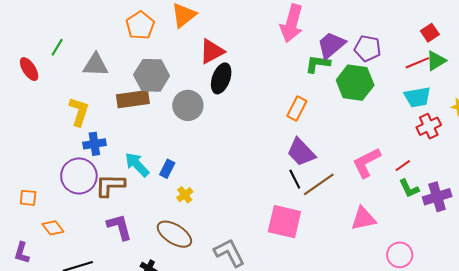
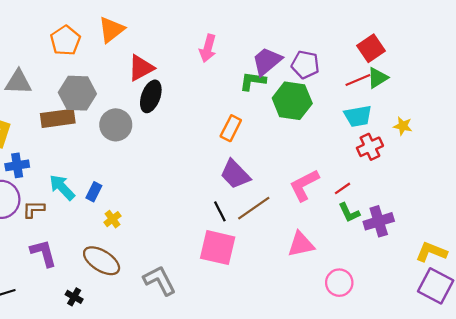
pink arrow: (292, 23) -> (208, 48), moved, size x0.7
red square: (430, 33) -> (371, 48), size x1.4
black line: (295, 179) -> (220, 211), moved
brown L-shape: (110, 185) -> (34, 209), size x0.7

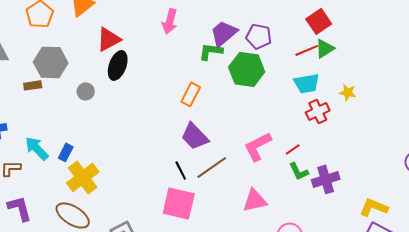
brown rectangle: (58, 118) -> (33, 85), size x0.6
gray circle: (116, 125) -> (86, 91), size x0.6
yellow cross: (112, 219) -> (83, 177), size x2.0

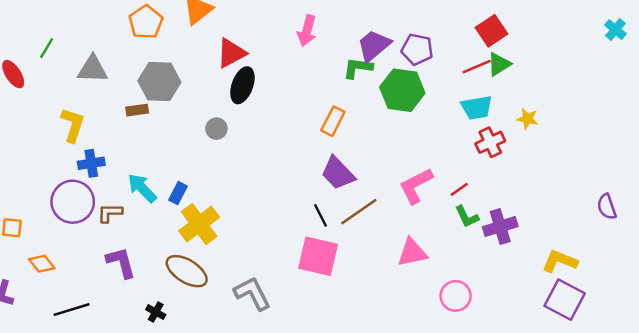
gray circle: (86, 91) -> (216, 129), moved

